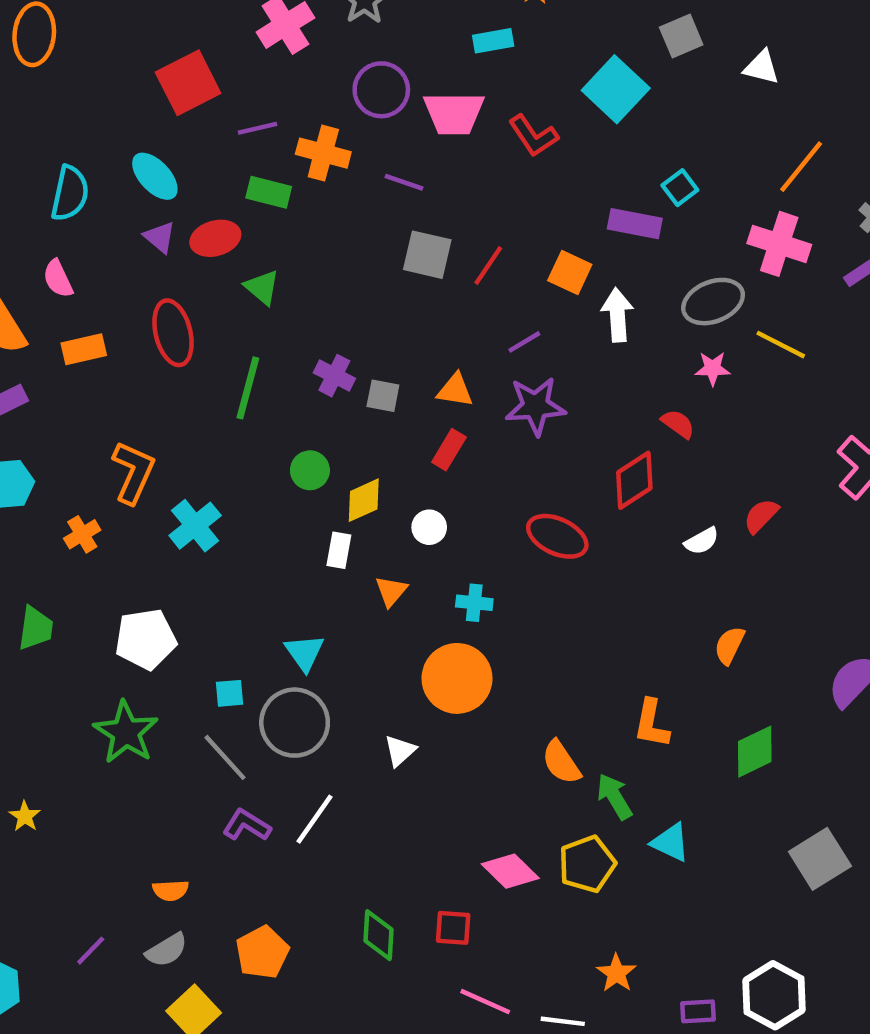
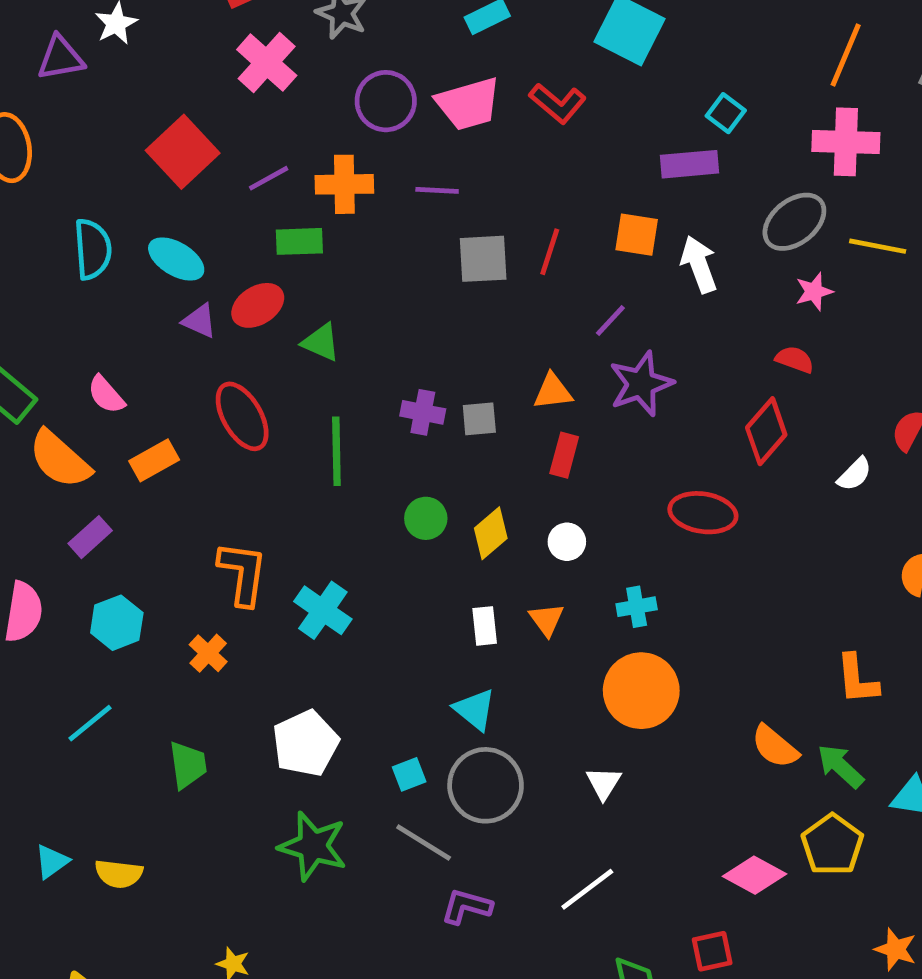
cyan semicircle: (70, 193) -> (93, 249), moved
white rectangle: (339, 550) -> (485, 626), moved
white line: (314, 819) -> (587, 889), moved, turned 34

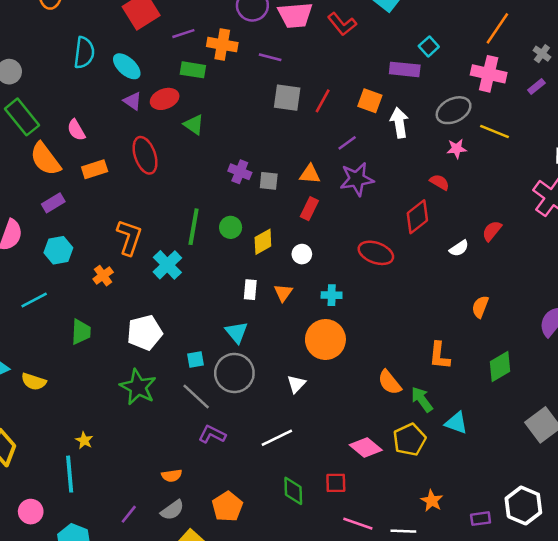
green line: (336, 451) -> (194, 227), moved

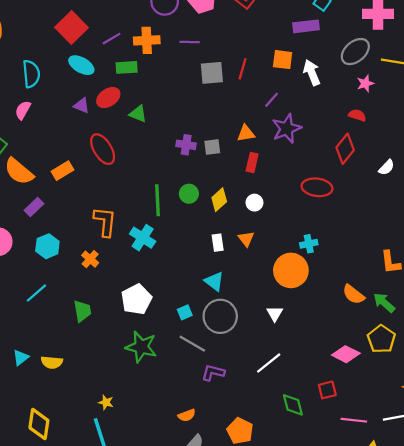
cyan ellipse: (127, 66) -> (81, 65), moved
pink semicircle: (76, 130) -> (23, 110), moved, turned 72
cyan cross: (332, 295) -> (309, 244), moved

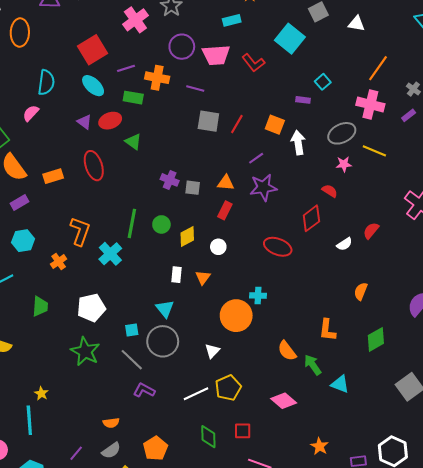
purple rectangle: (306, 26) -> (303, 100), size x0.6
yellow pentagon: (381, 339) -> (228, 388), moved
pink diamond: (346, 354) -> (284, 401), moved

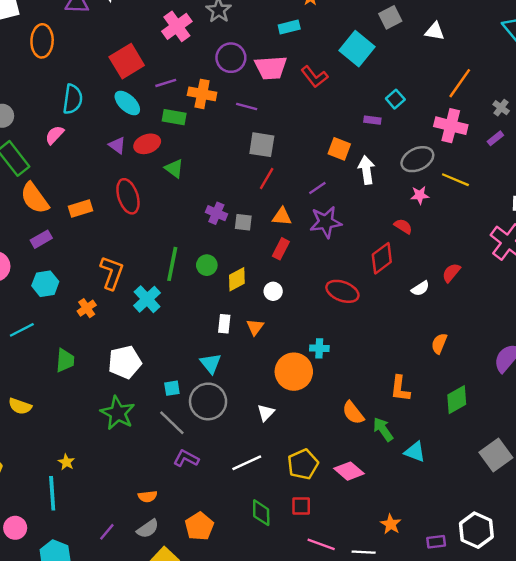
red line: (237, 124) -> (267, 178), moved
yellow pentagon: (228, 388) -> (303, 464), moved

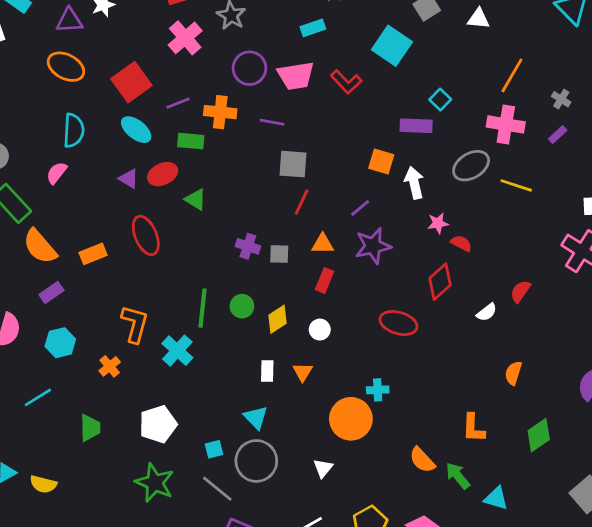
orange ellipse: (42, 41) -> (66, 67), moved, turned -60
purple rectangle: (372, 120) -> (416, 126), size x1.6
pink star: (420, 195) -> (438, 223), moved

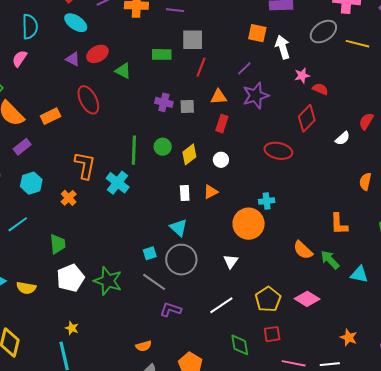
green rectangle: (191, 141) -> (162, 54), moved
orange triangle: (303, 372) -> (211, 192), turned 35
white pentagon: (158, 424) -> (71, 278), moved

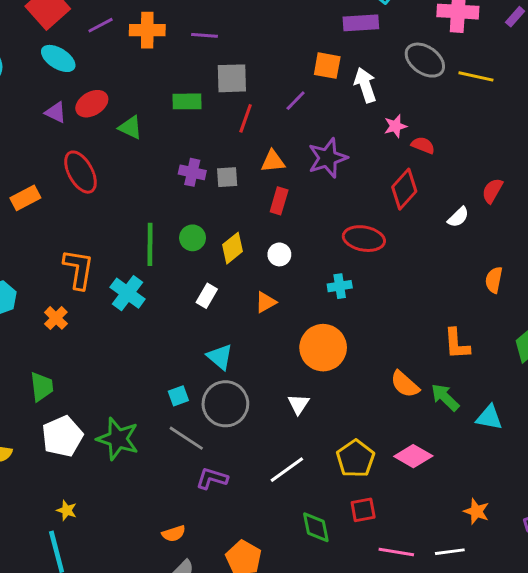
gray ellipse: (323, 32) -> (425, 60), turned 72
purple line: (244, 68) -> (296, 101), moved
white rectangle: (185, 193) -> (207, 296), moved, turned 35
cyan cross: (267, 201) -> (340, 286), moved

